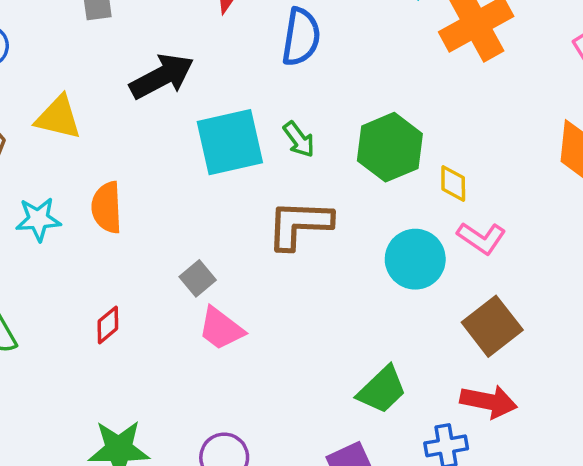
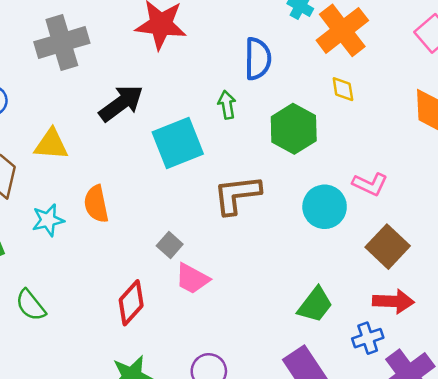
blue semicircle: (301, 37) -> (258, 59), moved
green arrow: (299, 139) -> (227, 105), moved, turned -144
yellow diamond: (453, 183) -> (343, 89), moved
red diamond: (108, 325) -> (131, 303), moved, size x1.6

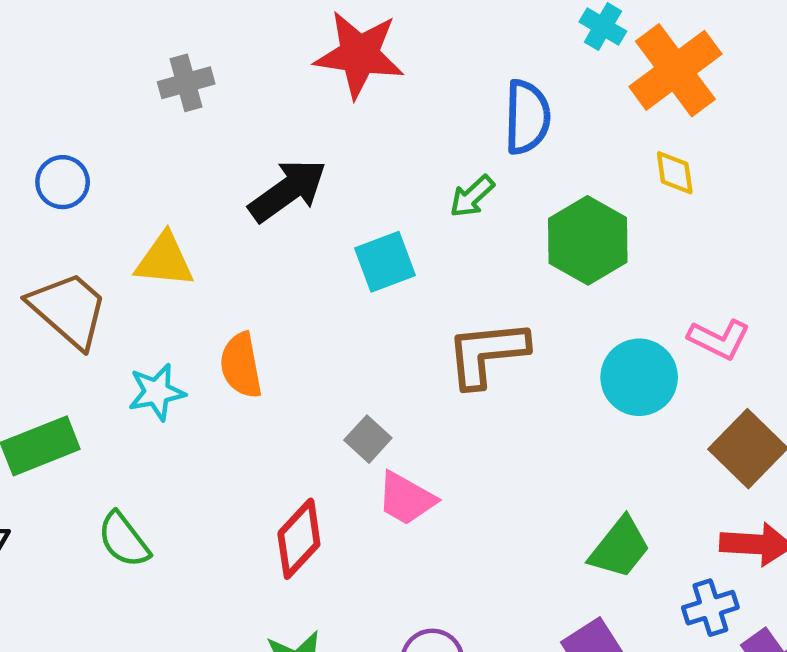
gray cross: (62, 42) -> (186, 83), size x0.6
green arrow: (227, 105) -> (472, 196), turned -124
cyan square: (178, 143) -> (385, 262), size x0.7

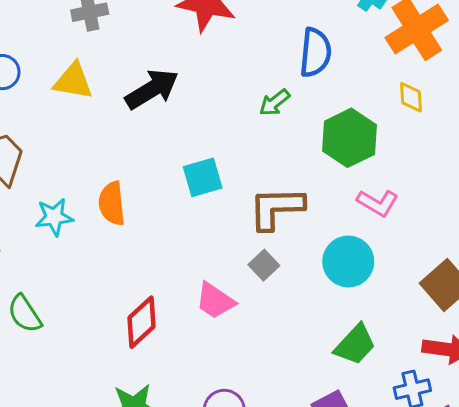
yellow triangle: (164, 260) -> (73, 81), moved
cyan square: (385, 262) -> (203, 177), moved
pink L-shape: (719, 339) -> (378, 203), moved
cyan circle: (639, 377) -> (348, 262), moved
gray square: (368, 439) -> (264, 265), moved

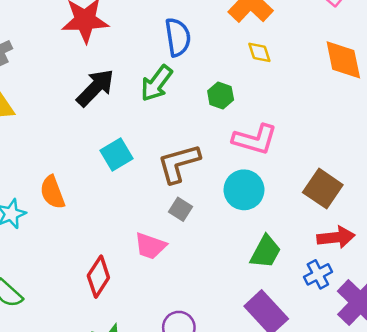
black arrow: (152, 89) -> (95, 88), moved
green arrow: (275, 103) -> (157, 83), size x1.5
green hexagon: (349, 138) -> (221, 95), size x0.6
pink L-shape: (378, 203) -> (255, 139), size x1.4

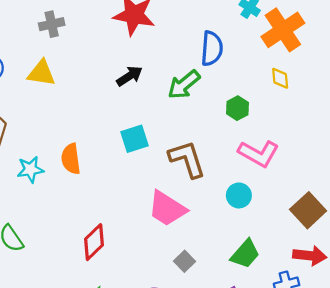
black arrow: (95, 88) -> (129, 76), size x0.7
brown L-shape: (179, 163) -> (187, 159), turned 75
cyan circle: (244, 190) -> (239, 195), size x0.7
gray square: (180, 209) -> (184, 261), moved
pink trapezoid: (150, 246) -> (167, 209), moved, size x1.4

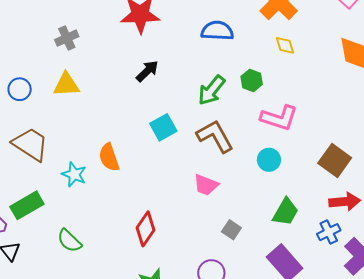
blue semicircle: (212, 48) -> (217, 31), turned -80
green arrow: (184, 85) -> (212, 90), moved
cyan star: (30, 169) -> (74, 174), turned -30
pink trapezoid: (167, 209) -> (206, 185), size x0.7

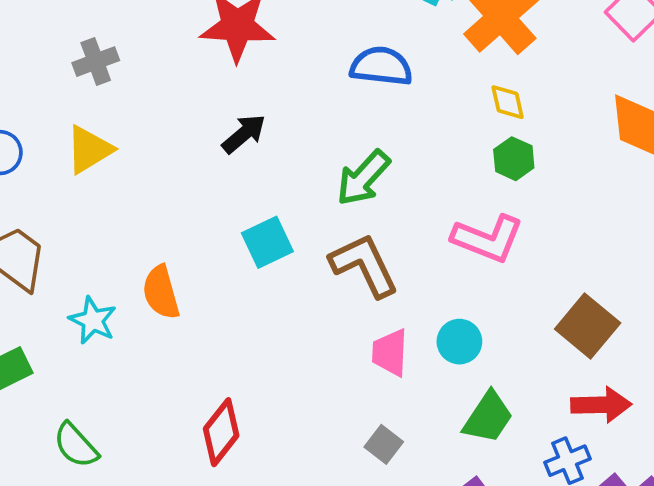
green hexagon: (252, 80) -> (514, 159), moved
yellow triangle: (66, 85) -> (89, 150), turned -32
cyan circle: (269, 160) -> (459, 342), moved
pink trapezoid: (206, 185) -> (390, 353), moved, turned 68

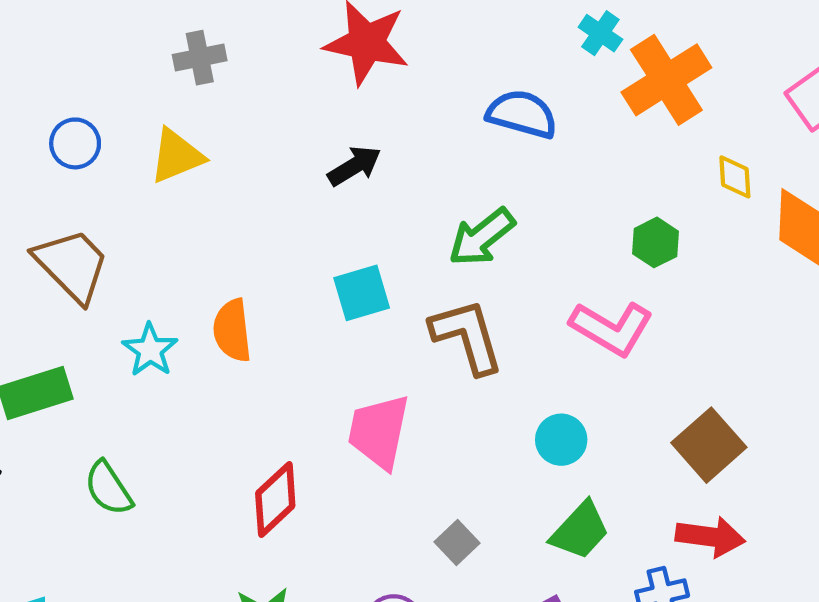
yellow diamond: (508, 102) -> (735, 177), moved
pink trapezoid: (390, 353) -> (379, 432), moved, size x1.4

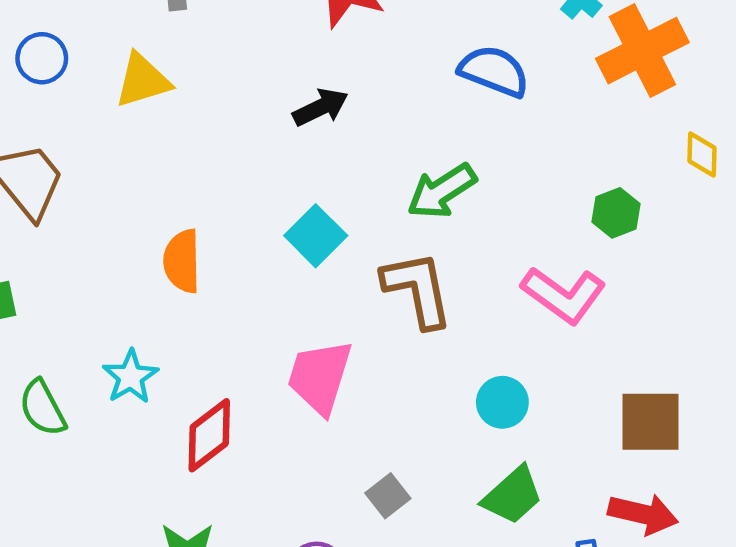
cyan square: (362, 293) -> (316, 236), turned -34
cyan star: (150, 350) -> (130, 377), moved
brown square: (709, 445) -> (650, 422), turned 36

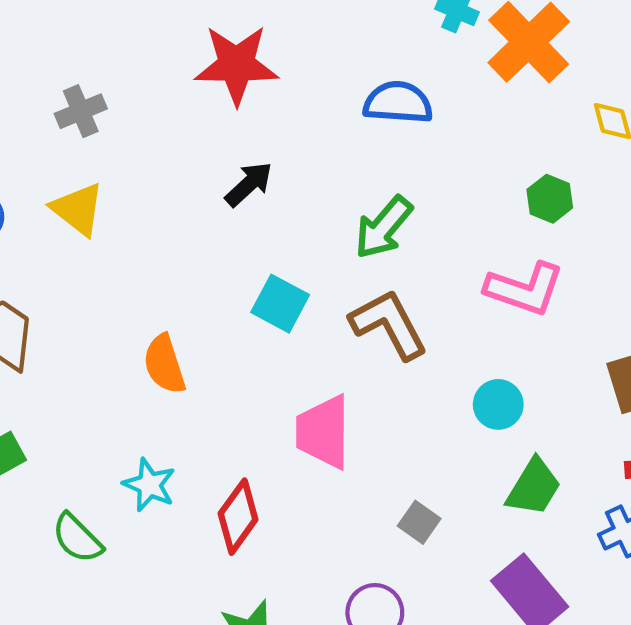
yellow triangle: (143, 80) -> (78, 209), turned -48

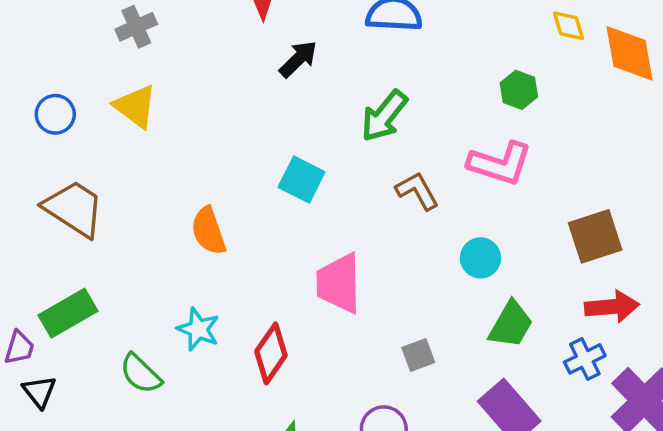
black arrow: (249, 184) -> (298, 59), moved
brown L-shape: (389, 324) -> (417, 191), moved, size x0.7
gray square: (419, 522) -> (418, 355), turned 36

